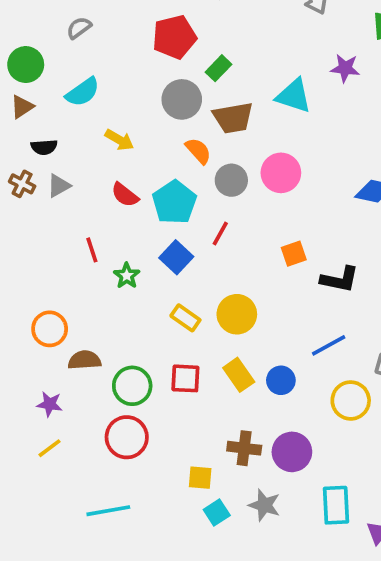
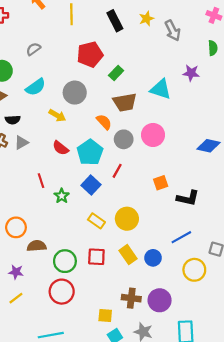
gray circle: (182, 99) -> (75, 93), moved

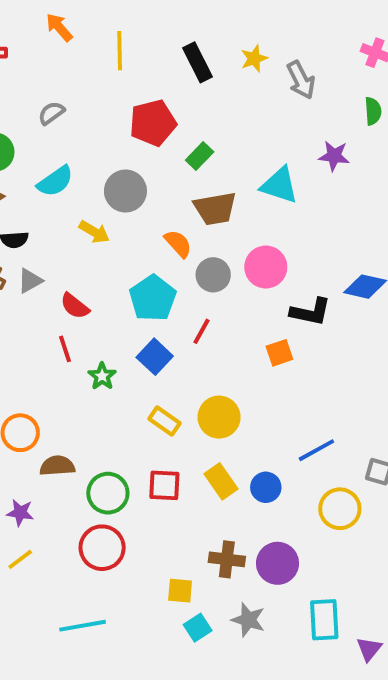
red semicircle: (61, 148) -> (75, 306), moved
black L-shape: (188, 198) -> (311, 312), moved

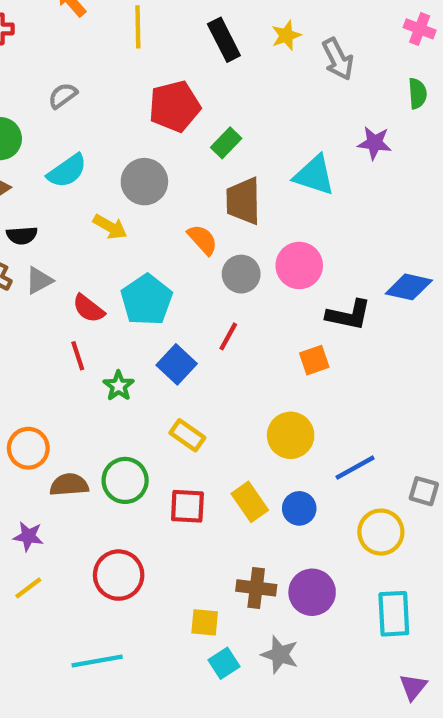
brown trapezoid: (215, 209) -> (243, 201), turned 99
cyan pentagon: (153, 298) -> (147, 300), moved
yellow circle: (219, 417) -> (291, 435), moved
green circle: (108, 493) -> (125, 480), moved
cyan rectangle: (324, 620) -> (394, 614), moved

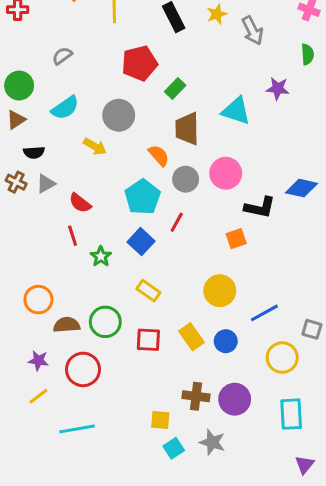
cyan pentagon: (147, 300) -> (142, 197), moved
red circle: (119, 575) -> (83, 369), moved
cyan line: (97, 661) -> (77, 429), moved

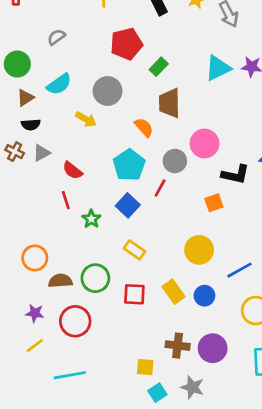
cyan triangle: (236, 111) -> (218, 68), moved, turned -44
brown triangle: (16, 120) -> (25, 98), moved
gray circle: (186, 179) -> (175, 161), moved

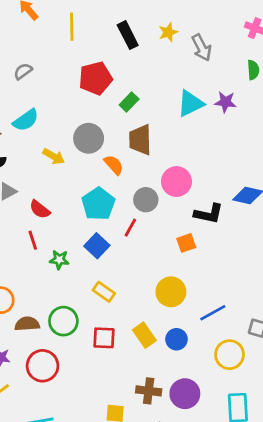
gray circle: (108, 91) -> (89, 138), moved
green star: (91, 219) -> (59, 260), turned -30

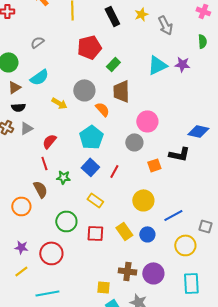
gray circle: (146, 200) -> (134, 142), moved
red semicircle: (40, 209) -> (49, 141), turned 91
black L-shape: (209, 214) -> (179, 154), moved
red line: (130, 228) -> (114, 171), moved
brown semicircle: (27, 324) -> (40, 189), moved, turned 66

